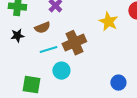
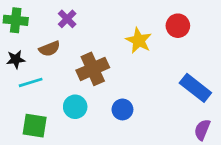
cyan line: (48, 50) -> (31, 82), moved
blue circle: (118, 83) -> (122, 109), moved

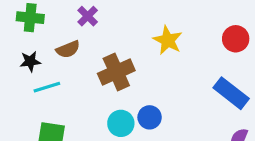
red circle: (178, 26) -> (236, 39), moved
cyan circle: (75, 107) -> (121, 123), moved

